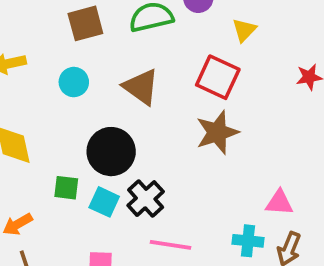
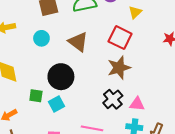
black cross: (146, 199) -> (113, 99), moved
cyan square: (104, 202) -> (56, 104), turned 35
pink triangle: (279, 203) -> (137, 104), moved

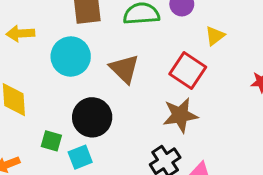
cyan circle: (41, 38) -> (71, 56), size x1.6

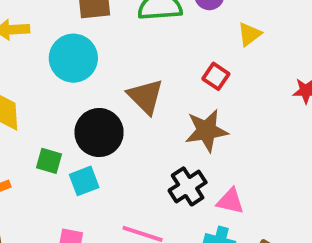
brown triangle: (124, 69) -> (145, 96), moved
red square: (188, 71) -> (216, 76), size x0.6

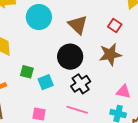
brown triangle: (145, 96) -> (78, 25), moved
black circle: (99, 133) -> (70, 57), moved
black cross: (188, 186) -> (81, 84), moved

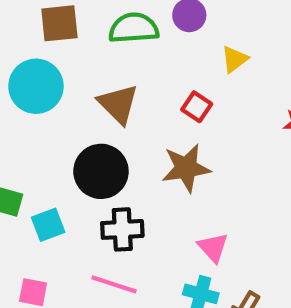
black cross: (81, 84) -> (122, 229), turned 30
pink triangle: (123, 92) -> (213, 248), turned 35

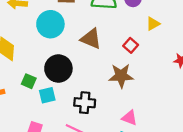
brown triangle: (118, 104) -> (91, 39), turned -30
black circle: (101, 171) -> (58, 69), moved
pink triangle: (213, 248) -> (130, 118), turned -35

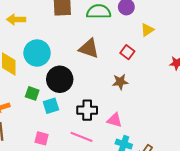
cyan circle: (50, 24) -> (37, 53), moved
brown star: (121, 76) -> (120, 82), size x0.7
pink triangle: (130, 118) -> (115, 120), moved

